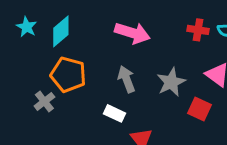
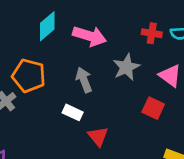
cyan diamond: (61, 31) -> (47, 26), moved
gray star: (171, 82) -> (126, 67), moved

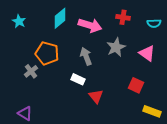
red cross: (152, 33) -> (123, 17), moved
red square: (153, 108) -> (136, 85), moved

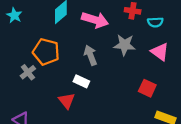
cyan semicircle: (154, 23) -> (155, 22), moved
gray star: (116, 47) -> (125, 45), turned 30
red triangle: (96, 96) -> (67, 101), moved

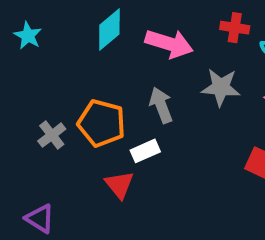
orange pentagon: (46, 52) -> (101, 123), moved
white rectangle: (81, 81) -> (145, 151), turned -49

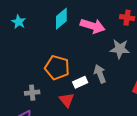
gray arrow: (161, 105) -> (100, 74), moved
gray cross: (52, 135) -> (32, 93), moved, turned 32

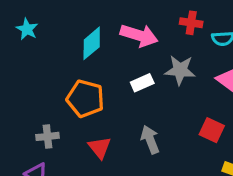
cyan diamond: (61, 19) -> (92, 43), moved
gray arrow: (100, 74) -> (150, 140), moved
white rectangle: (80, 82) -> (142, 83), moved

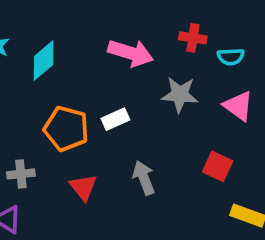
cyan diamond: (92, 43) -> (44, 61), moved
white rectangle: (142, 83) -> (115, 119), moved

